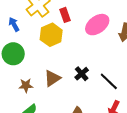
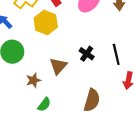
black line: (109, 81) -> (116, 54), turned 48

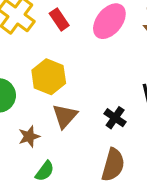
yellow hexagon: (46, 22) -> (49, 77), moved
black cross: (87, 54) -> (115, 118), moved

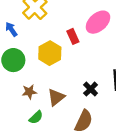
red rectangle: (59, 19) -> (73, 36), moved
brown triangle: (65, 116) -> (56, 97), moved

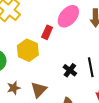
red rectangle: (73, 36) -> (47, 32), turned 56
black cross: (91, 89) -> (70, 70), moved

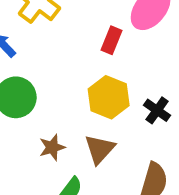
yellow hexagon: (28, 50) -> (109, 97), moved

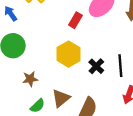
brown triangle: (100, 149) -> (61, 98), moved

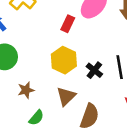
brown triangle: (61, 98) -> (66, 96), moved

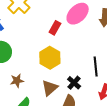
black cross: (94, 70) -> (74, 83), moved

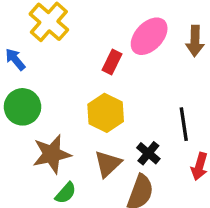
brown star: (17, 81) -> (52, 154), size x1.6

